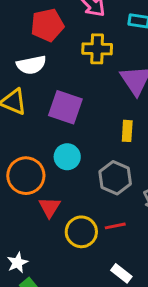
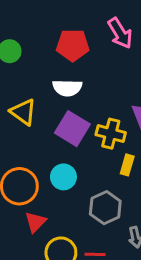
yellow cross: (97, 49) -> (111, 134), moved
white semicircle: (31, 65) -> (67, 88), moved

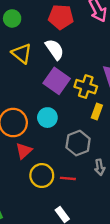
white semicircle: (67, 88) -> (55, 49), turned -130
yellow triangle: (23, 112) -> (22, 53), moved

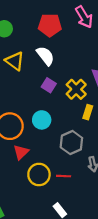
purple square: (57, 81) -> (49, 85), size x0.6
yellow cross: (86, 87) -> (76, 89), turned 30

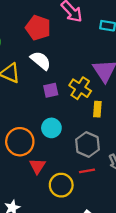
red pentagon: (50, 25) -> (38, 28), turned 30
purple square: (49, 85) -> (51, 90), turned -32
red line: (64, 176) -> (87, 171), moved

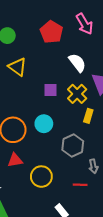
white semicircle: (41, 61) -> (77, 63), moved
red triangle: (37, 166) -> (15, 160), moved, turned 35
red line: (87, 171) -> (80, 185), moved

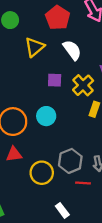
white semicircle: (77, 63) -> (72, 50), moved
yellow triangle: (18, 67) -> (34, 47), moved, turned 42
gray hexagon: (73, 145) -> (70, 161), moved

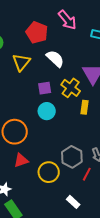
cyan circle: (46, 116) -> (47, 111), moved
red line: (83, 183) -> (87, 174), turned -56

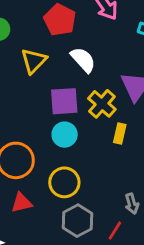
purple square: (45, 88) -> (64, 101), size x1.5
gray hexagon: (72, 157) -> (78, 221), moved
yellow circle: (49, 172) -> (64, 182), moved

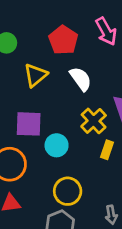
purple square: (64, 101) -> (29, 124), moved
yellow circle: (64, 182) -> (68, 191), moved

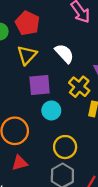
red pentagon: (63, 40) -> (27, 23), moved
purple square: (29, 124) -> (40, 85), moved

